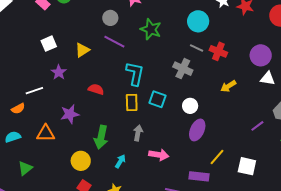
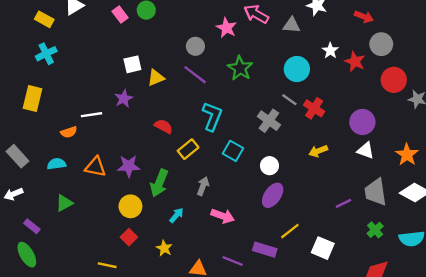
white square: (49, 44) -> (132, 64), moved
yellow rectangle: (132, 103) -> (188, 149), moved, turned 42
purple star: (70, 114) -> (129, 166), moved

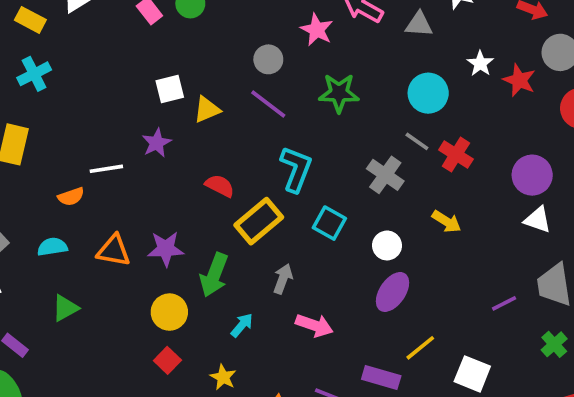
green star: (240, 68) -> (339, 93), turned -30
yellow rectangle: (188, 149) -> (259, 221), size x1.4
yellow arrow: (318, 151) -> (447, 221), moved, turned -126

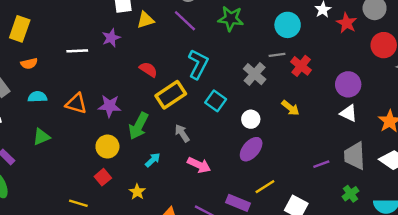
gray line: (417, 141) -> (277, 55), turned -49
orange semicircle: (71, 197) -> (29, 64), moved
gray arrow: (283, 279) -> (182, 133), turned -60

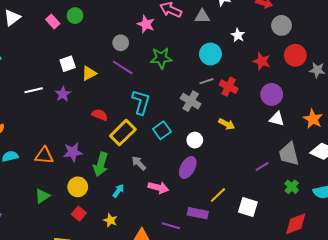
red star: (347, 23) -> (262, 61), moved
white line: (77, 51) -> (34, 90), moved
cyan square: (216, 101) -> (162, 130), turned 30
green triangle: (41, 137) -> (42, 196), moved
purple ellipse: (251, 149) -> (188, 168), moved

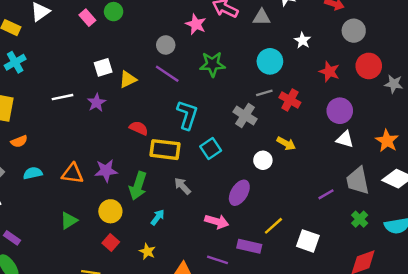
yellow rectangle: (123, 133) -> (165, 150), turned 50
white circle: (195, 140) -> (263, 160), moved
pink arrow: (158, 187) -> (217, 222), moved

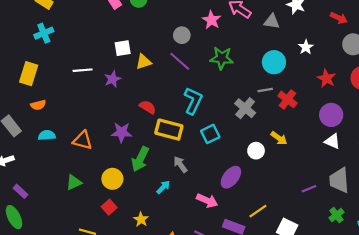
purple star: (106, 171) -> (122, 132), moved
cyan arrow: (158, 217) -> (163, 187), moved

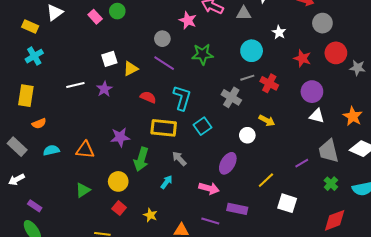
red semicircle: (148, 107) -> (148, 97), moved
yellow line: (258, 211) -> (266, 180), moved

